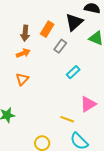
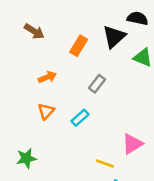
brown arrow: (25, 33) -> (34, 31), moved, turned -63
gray rectangle: (60, 46) -> (97, 84), moved
cyan rectangle: (73, 72) -> (80, 118), moved

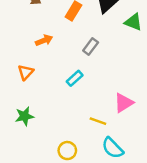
orange triangle: (46, 111) -> (26, 72), moved

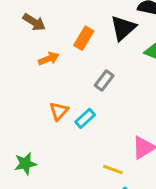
orange arrow: (44, 40) -> (49, 59), moved
orange triangle: (26, 72) -> (59, 111), moved

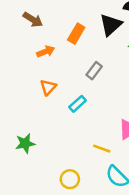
orange triangle: (59, 111) -> (48, 87), moved

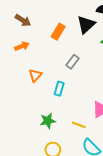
orange arrow: (46, 52) -> (22, 46), moved
cyan rectangle: (78, 104) -> (59, 89), turned -32
green star: (25, 143) -> (48, 121), moved

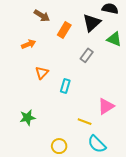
brown arrow: (23, 20) -> (42, 16), moved
gray rectangle: (73, 62) -> (87, 55), moved
green star: (48, 121) -> (28, 118), moved

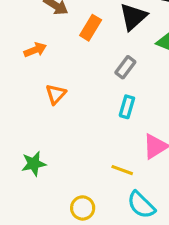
cyan rectangle: (65, 86) -> (127, 107), moved

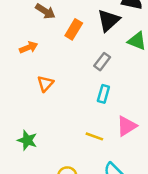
green star: (34, 164) -> (27, 140), turned 30
yellow line: (122, 170) -> (94, 136), moved

